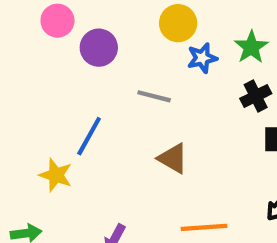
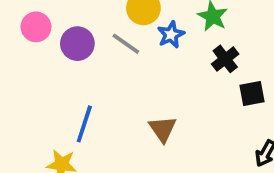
gray line: (154, 96) -> (126, 44), moved, turned 32
brown triangle: (173, 158) -> (163, 129), turned 36

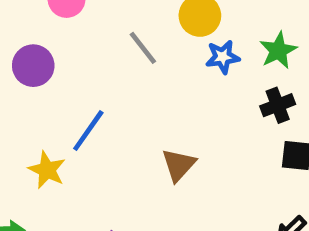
purple circle: (77, 44) -> (33, 66), moved
gray line: (126, 44) -> (143, 48), moved

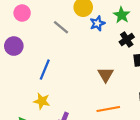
brown triangle: (179, 165) -> (106, 75), moved
yellow star: (47, 170) -> (42, 101), moved

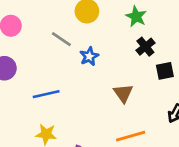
blue star: (97, 23) -> (89, 56), moved
blue line: (45, 70) -> (46, 94), turned 60

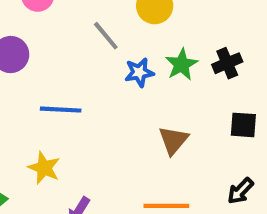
green star: (136, 17) -> (181, 64), moved
black cross: (145, 47) -> (227, 63), moved

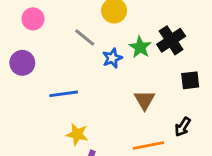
black cross: (227, 63) -> (171, 40), size x1.4
yellow star: (44, 168) -> (77, 134), moved
black arrow: (240, 191) -> (183, 127), moved

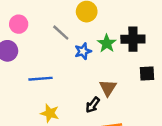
pink circle: (33, 19) -> (19, 24), moved
black cross: (171, 40) -> (133, 39), turned 30
black arrow: (183, 127) -> (93, 105), moved

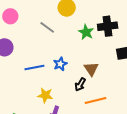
pink circle: (19, 24) -> (10, 16), moved
blue star: (83, 51) -> (60, 64), moved

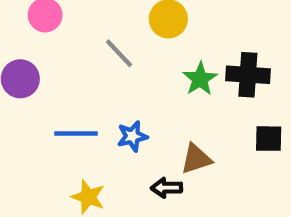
brown triangle: (91, 69) -> (196, 159), turned 35
black arrow: (80, 84) -> (167, 188), turned 48

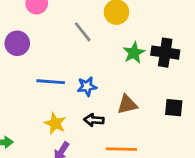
black square: (269, 139) -> (174, 108), moved
black arrow: (167, 188) -> (94, 120), moved

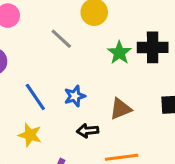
blue line: (51, 82) -> (35, 97), turned 60
yellow star: (55, 123) -> (30, 135), moved

